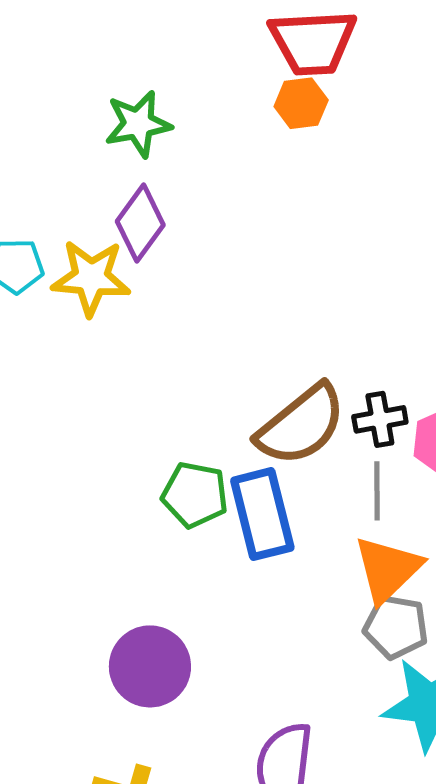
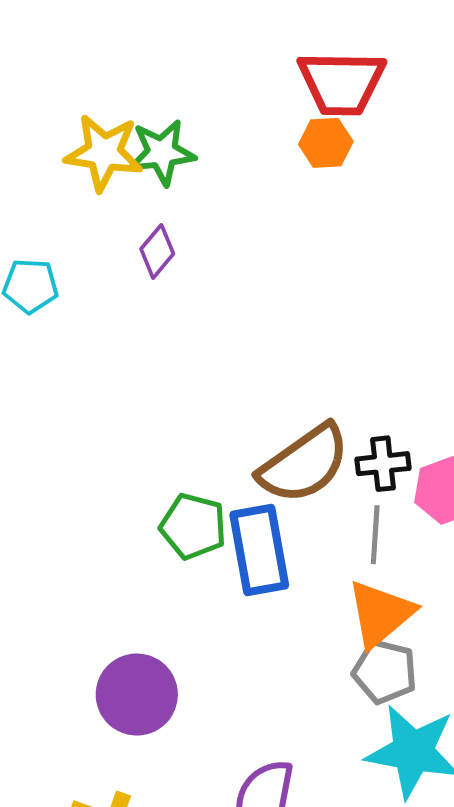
purple diamond: (140, 223) -> (157, 251), size x0.7
yellow star: (91, 278) -> (104, 153), moved

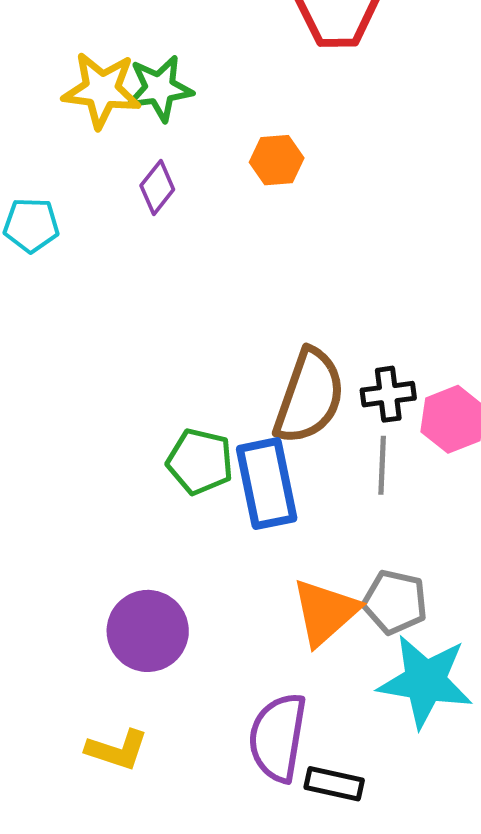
orange hexagon: (326, 143) -> (277, 160), moved
brown semicircle: (304, 464) -> (309, 396), turned -34
orange triangle: (380, 614) -> (325, 612), moved

